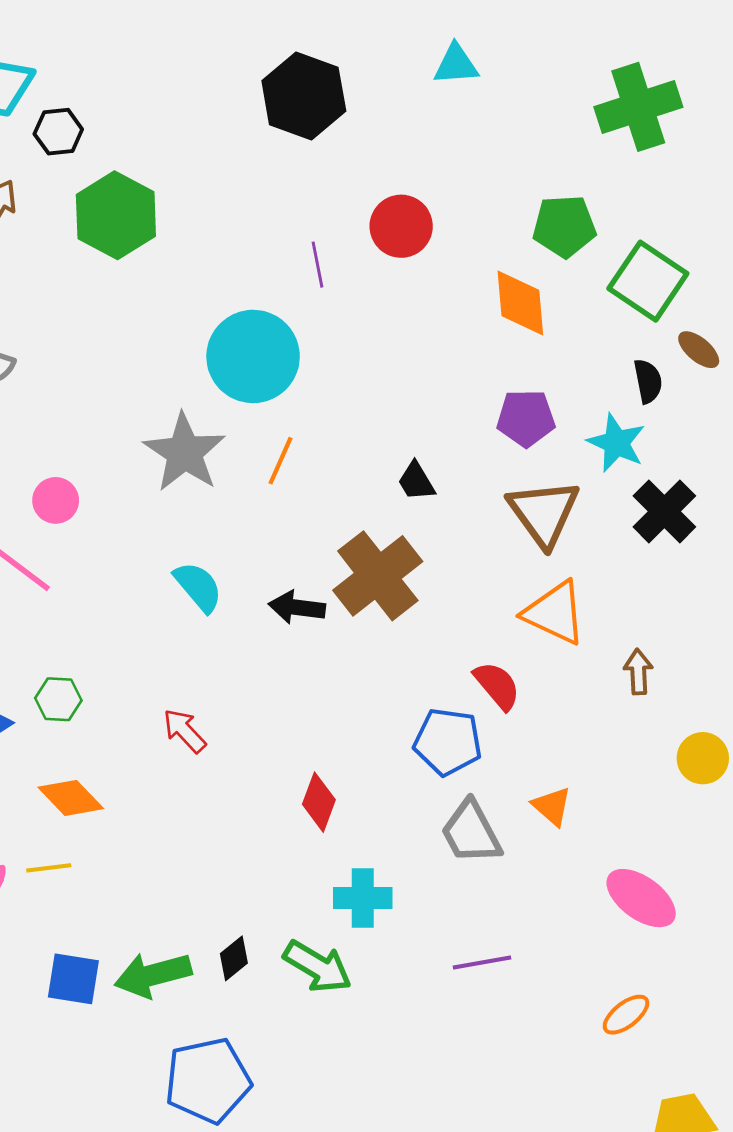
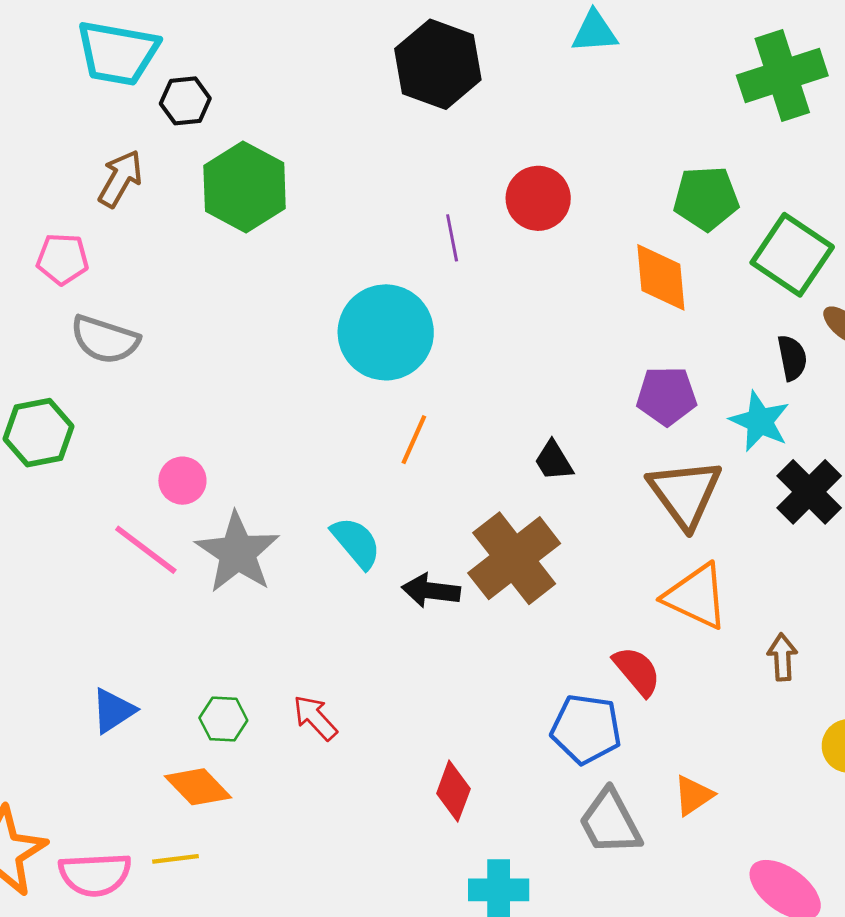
gray star: (185, 452) -> (238, 553), moved
cyan semicircle: (198, 587) -> (356, 543), moved
green hexagon: (58, 699) -> (223, 719), moved
orange triangle: (552, 806) -> (693, 795), turned 45

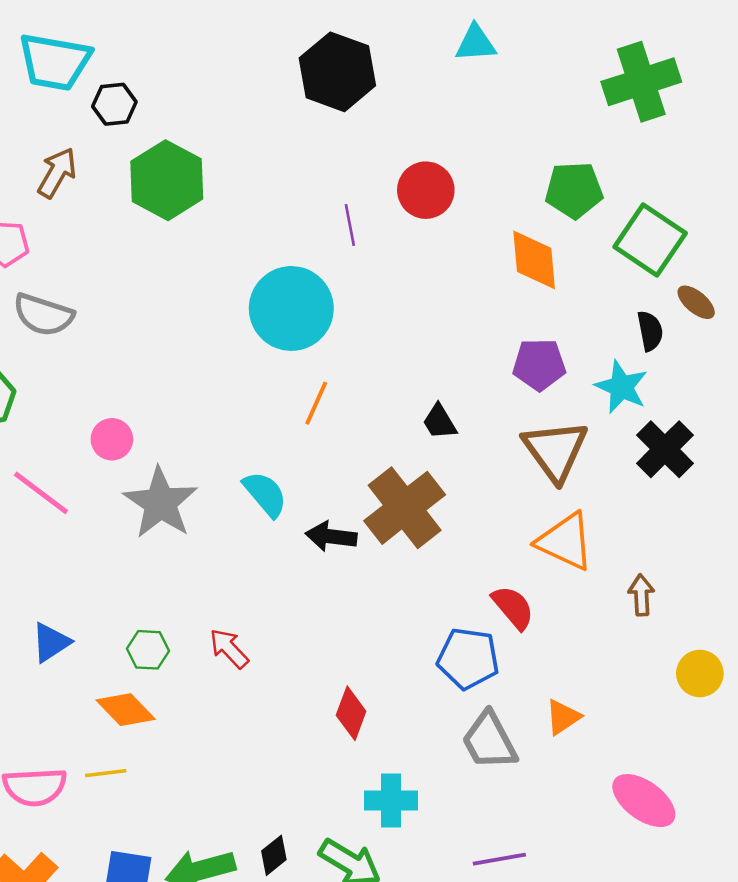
pink line: (146, 550) -> (41, 493), moved

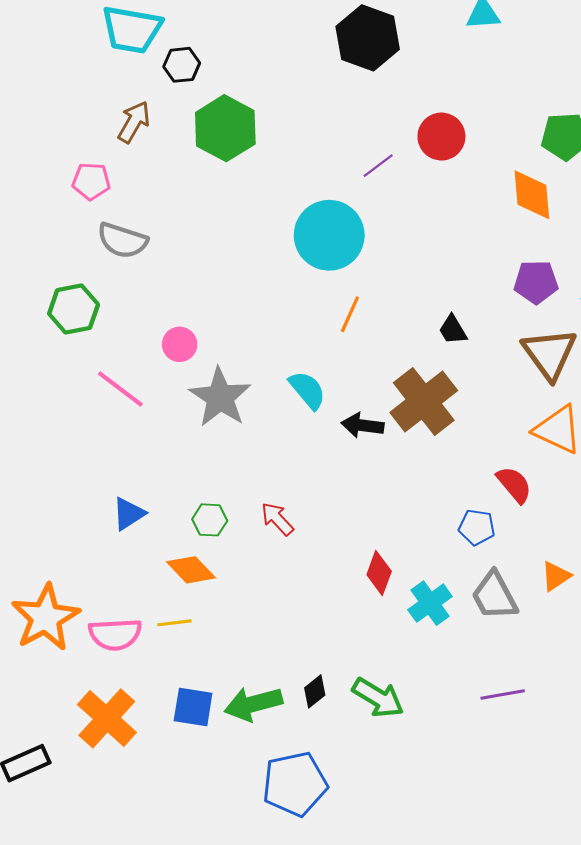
purple line: (350, 225) -> (378, 166), turned 64
blue pentagon: (468, 659) -> (477, 527), size x0.7
cyan cross: (391, 801) -> (430, 603), moved, turned -36

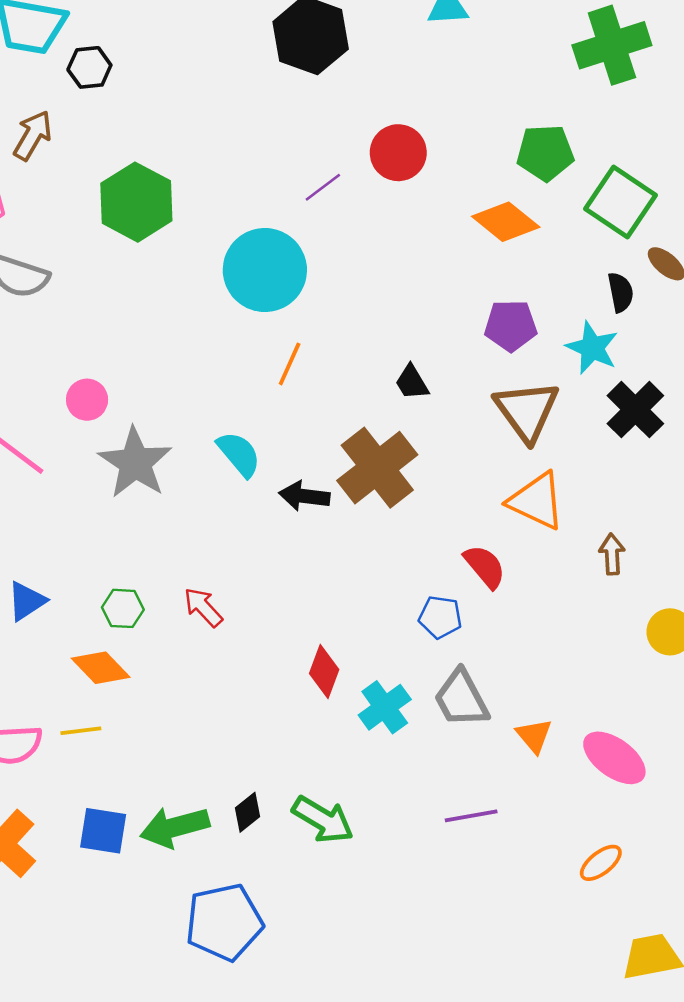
green hexagon: (225, 128) -> (136, 202), moved
orange diamond: (532, 195) -> (506, 222), turned -46
orange triangle: (556, 576) -> (534, 736), moved, turned -36

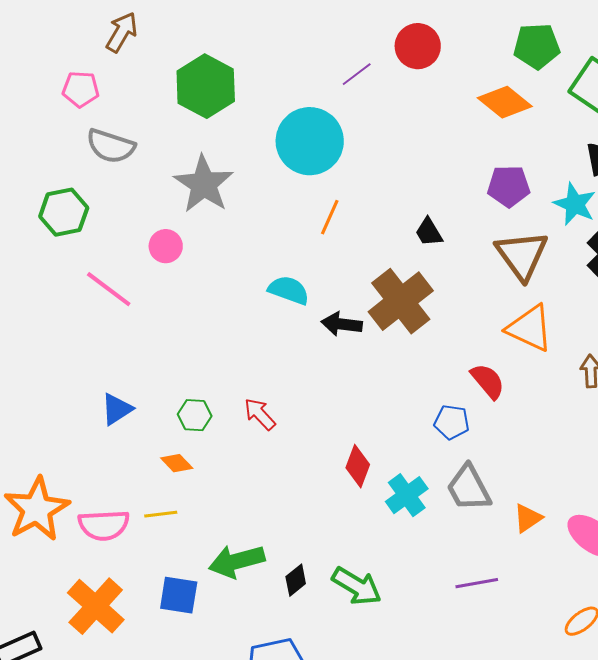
cyan semicircle: (239, 454) -> (289, 290), turned -30
gray star: (135, 463) -> (204, 184), moved
orange diamond: (101, 668) -> (177, 463), size x0.7
orange triangle: (534, 736) -> (528, 518), turned 36
green arrow: (175, 827) -> (237, 561), moved

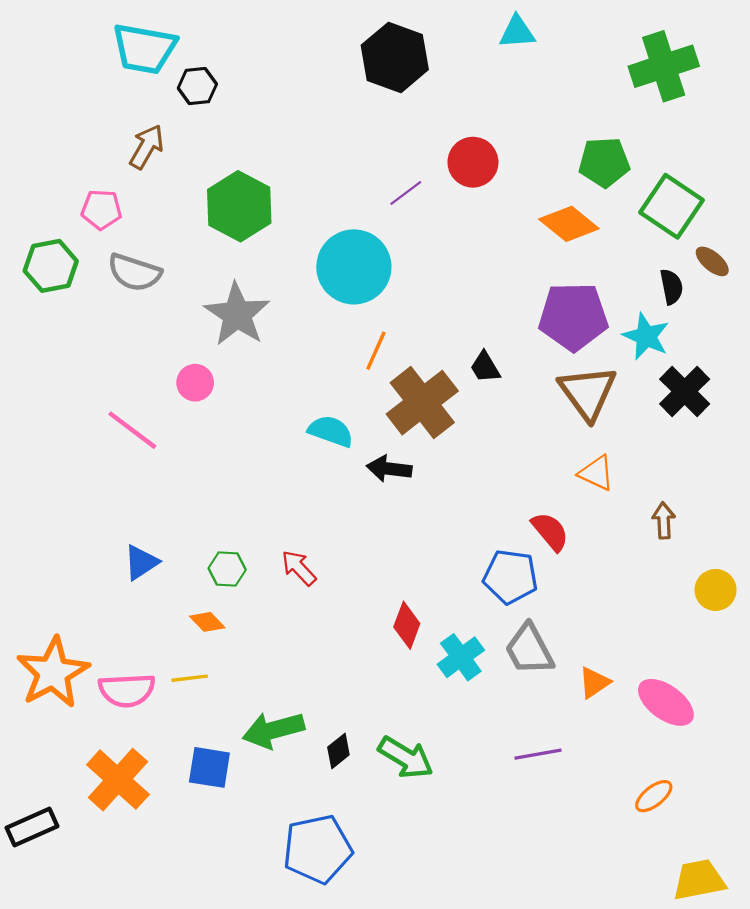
purple pentagon: (509, 186) -> (573, 317), size x1.5
green hexagon: (64, 212) -> (51, 266), moved
brown cross: (401, 301) -> (422, 403), moved
orange triangle: (530, 328) -> (596, 473), size x0.7
blue pentagon: (452, 422) -> (510, 577), size x1.4

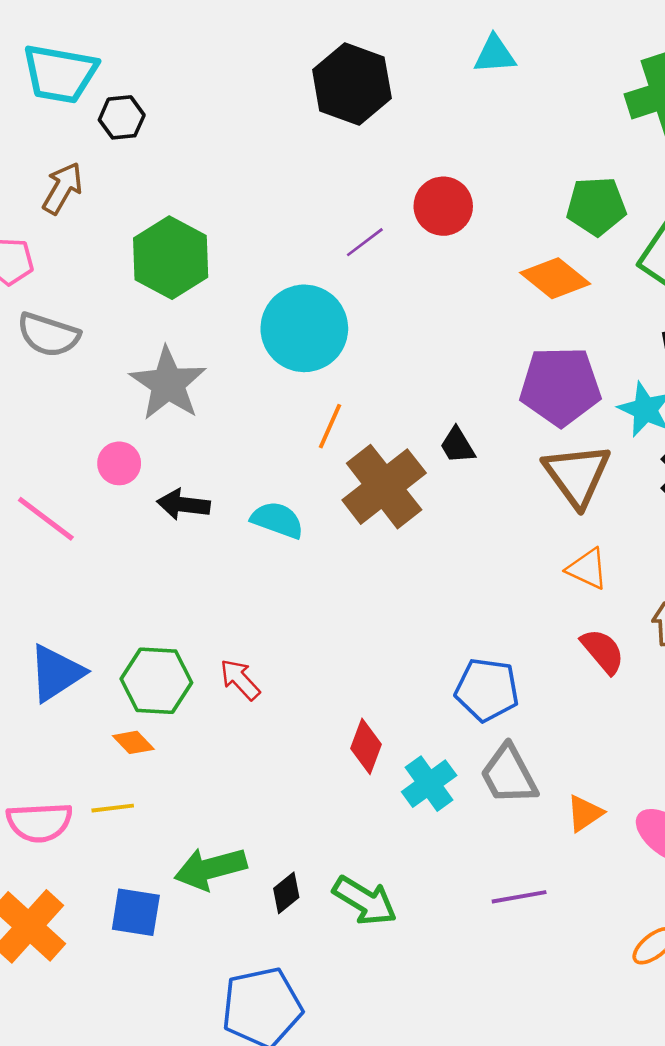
black arrow: (389, 469) -> (183, 505), moved
red semicircle: (550, 532) -> (603, 651), moved
blue triangle: (141, 562) -> (56, 673), size x1.4
green hexagon: (227, 569) -> (156, 681), size x1.6

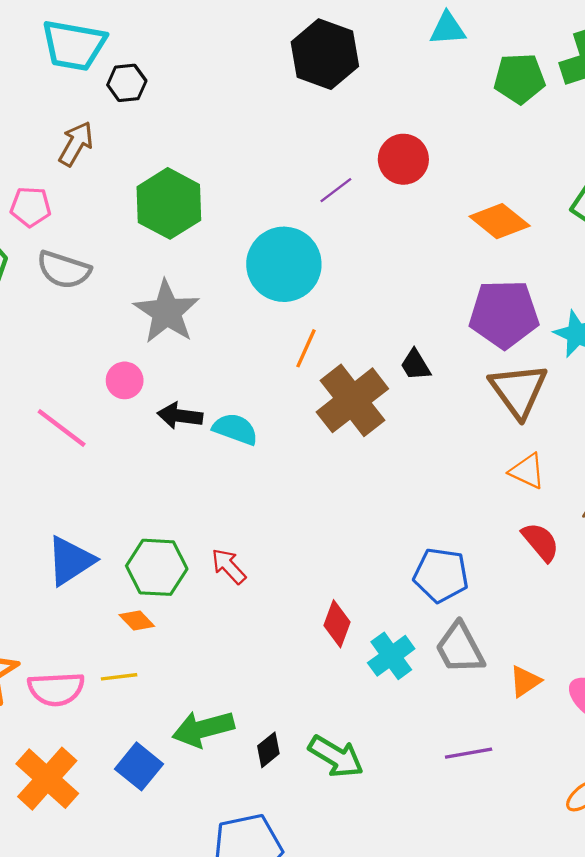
green pentagon: (596, 206) -> (519, 78), moved
cyan semicircle: (277, 520) -> (235, 429), moved
blue square: (136, 912) -> (139, 766), turned 30

